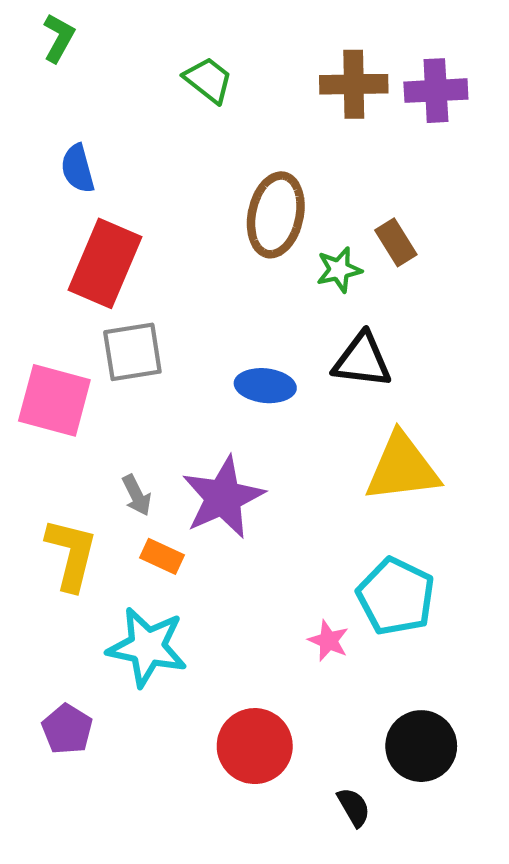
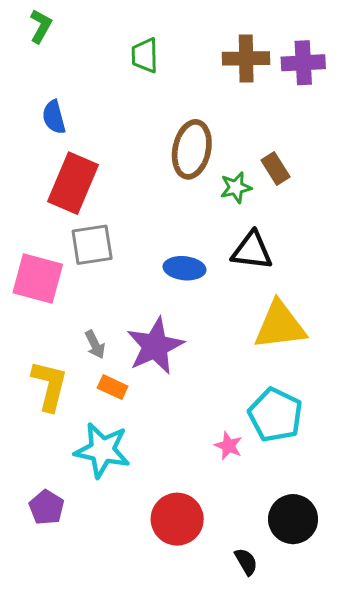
green trapezoid: (208, 80) -> (145, 55), turned -129

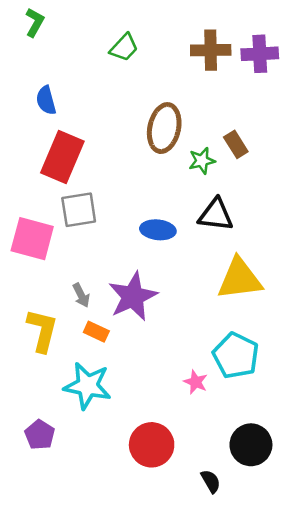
green trapezoid: (145, 55) -> (124, 48), turned -136

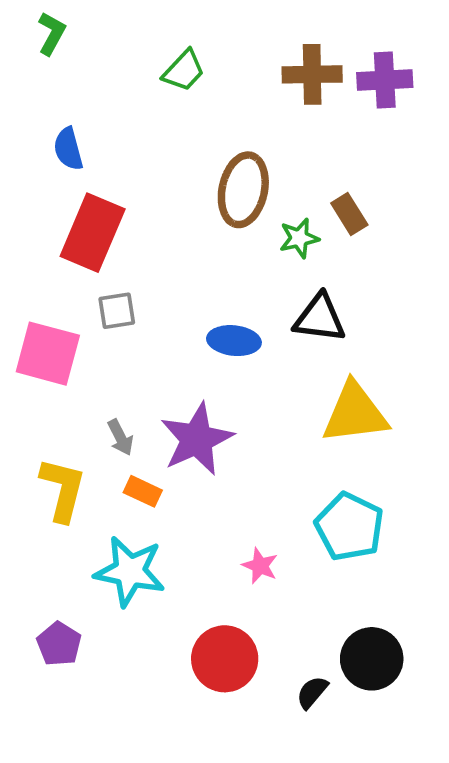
gray square: (79, 210) -> (117, 311), size x0.7
pink star: (196, 382) -> (260, 566), moved
black semicircle: (211, 481) -> (312, 692), moved, turned -110

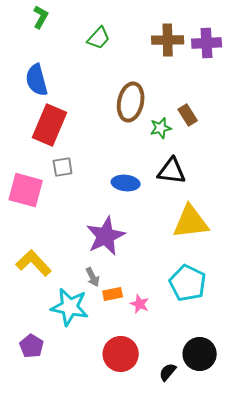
green L-shape: (52, 33) -> (41, 17), moved
blue semicircle: (68, 149) -> (37, 80), size x1.4
gray arrow: (120, 437) -> (93, 277), moved
yellow L-shape: (63, 489) -> (34, 263), turned -57
orange rectangle: (143, 491) -> (113, 294), moved, turned -36

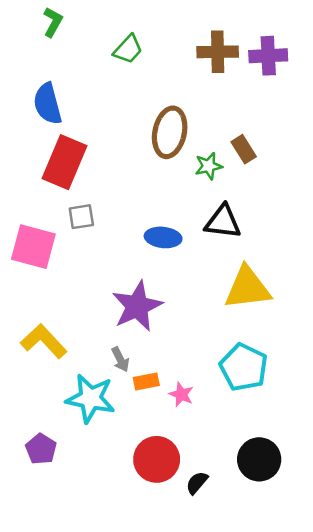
black semicircle: (168, 372) -> (197, 483), moved

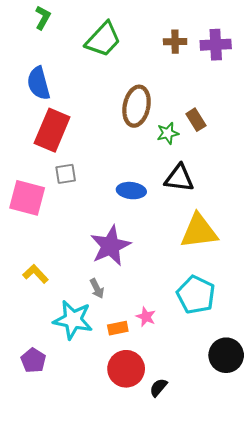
green trapezoid: (128, 49) -> (103, 39), size x1.5
brown cross: (218, 52) -> (175, 42), size x0.7
yellow L-shape: (44, 341) -> (35, 274), size x0.7
orange rectangle: (146, 382) -> (118, 328), moved
black circle: (259, 459) -> (226, 355), moved

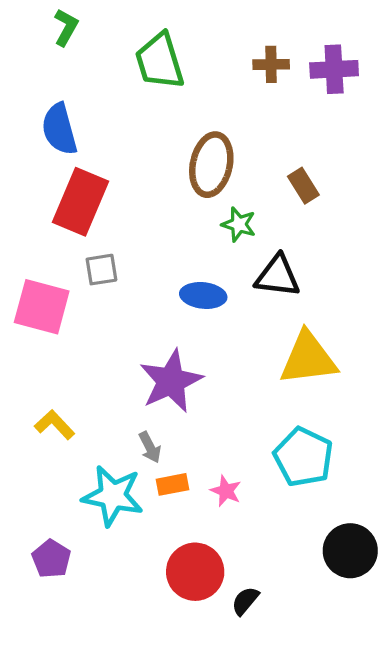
green trapezoid: (103, 39) -> (160, 61), turned 120
green star: (168, 133) -> (239, 224), moved, turned 30
orange rectangle: (118, 328) -> (173, 484), moved

